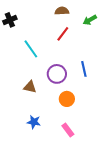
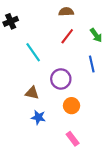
green arrow: (90, 20) -> (96, 35), moved, turned -96
blue line: (84, 69) -> (92, 64), moved
blue star: (34, 122) -> (38, 117), moved

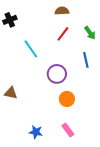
brown triangle: (32, 93) -> (11, 93), moved
blue star: (38, 117) -> (36, 132), moved

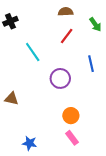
green arrow: (90, 33) -> (95, 24), moved
orange circle: (67, 99) -> (71, 116), moved
blue star: (36, 132) -> (30, 143), moved

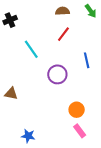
green arrow: (95, 24) -> (91, 11), moved
orange circle: (71, 116) -> (77, 110), moved
pink rectangle: (72, 138) -> (80, 131), moved

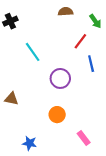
green arrow: (91, 11) -> (95, 21), moved
red line: (63, 34) -> (80, 41), moved
orange circle: (77, 110) -> (57, 115), moved

